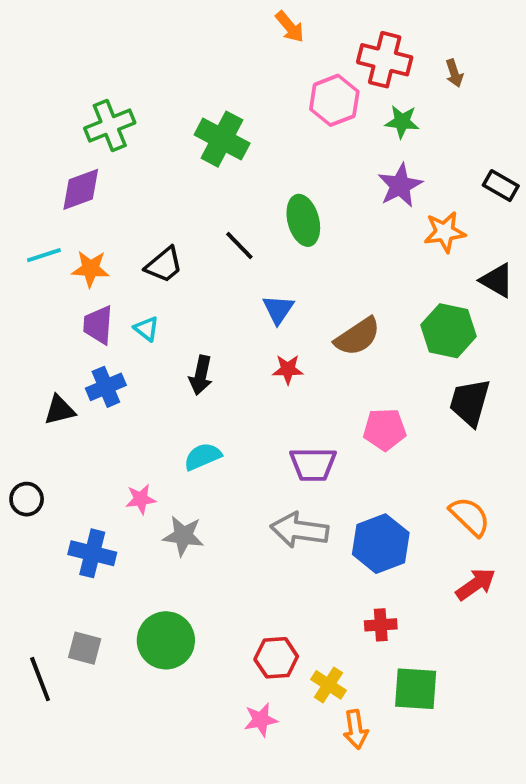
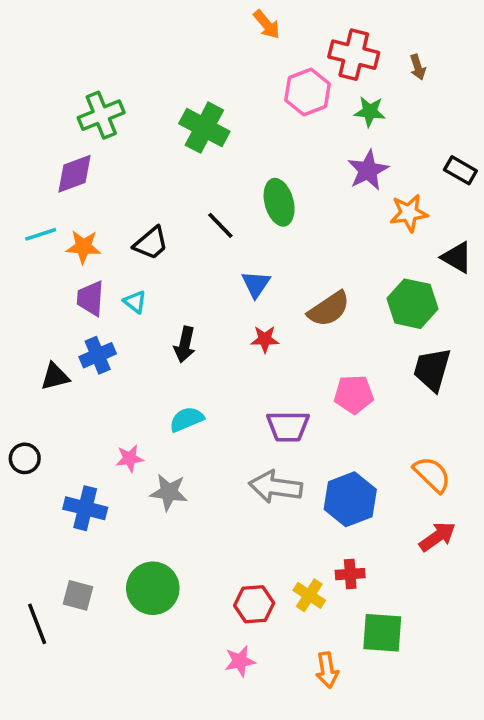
yellow cross: (328, 685) -> (309, 595), moved

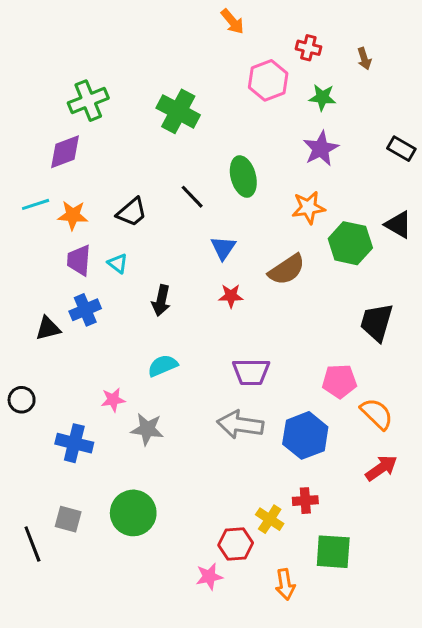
red cross: (354, 55) -> (308, 48), size x0.6
orange star: (409, 213) -> (308, 208), moved
green hexagon: (412, 304) -> (350, 243), moved
pink pentagon: (354, 394) -> (339, 381), moved
red hexagon: (254, 604) -> (236, 544), moved

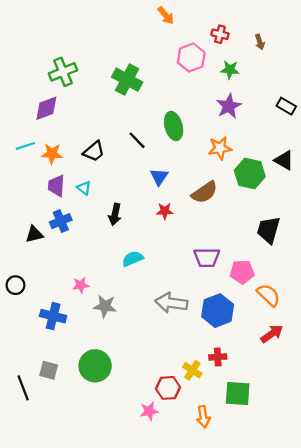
cyan semicircle: (163, 366) -> (133, 259), moved
purple trapezoid: (251, 372) -> (207, 258), moved

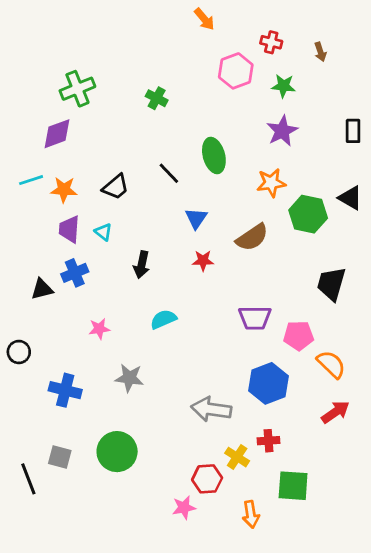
green cross: (127, 80) -> (157, 98), size x0.6
black rectangle: (286, 106) -> (353, 131), turned 60
pink star: (81, 285) -> (99, 329), moved
gray arrow: (171, 303) -> (211, 409), moved

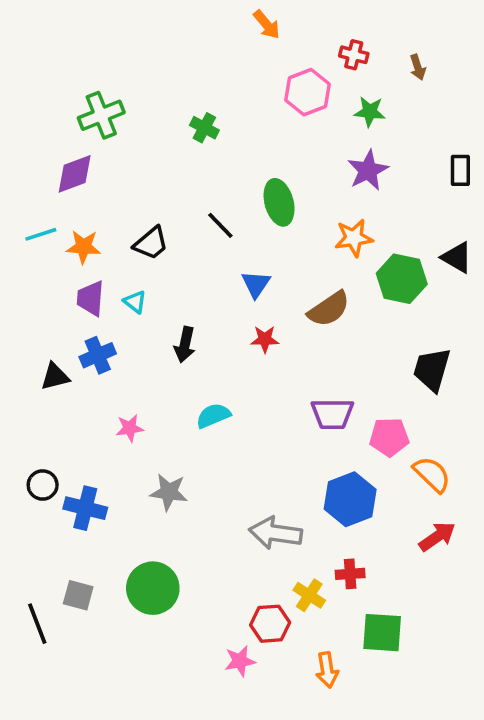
black circle: (19, 352) -> (43, 485), moved

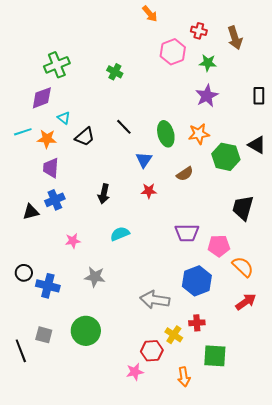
brown arrow: (418, 67) -> (235, 38), size x1.6
green ellipse: (279, 202) -> (166, 134), moved
cyan triangle: (135, 302) -> (64, 118), moved
brown semicircle: (329, 309) -> (185, 174), size x0.7

